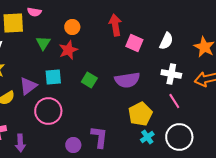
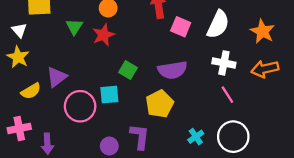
white semicircle: (166, 41) -> (218, 24), size x1.4
cyan square: (53, 77) -> (109, 95), moved
yellow pentagon: (140, 114) -> (160, 104), moved

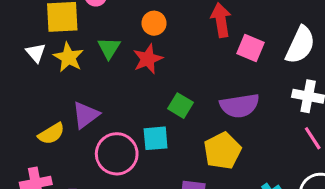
yellow star: (18, 57) -> (68, 57), moved

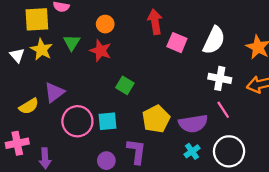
white triangle: (36, 53) -> (17, 55), moved
red star: (148, 59) -> (101, 51), turned -30
purple semicircle: (240, 106) -> (193, 124), moved
cyan square: (156, 138) -> (108, 121), moved

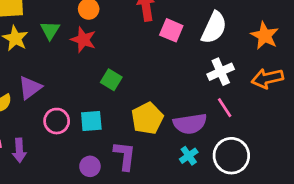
white cross: (220, 78) -> (221, 72), turned -35
pink circle: (77, 121) -> (57, 121), size x0.7
purple arrow: (45, 158) -> (19, 150), moved

